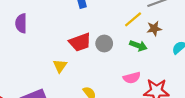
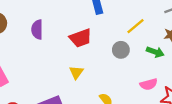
yellow line: (133, 19) -> (136, 26), moved
red trapezoid: (80, 42) -> (81, 38), moved

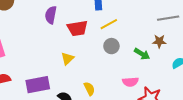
yellow line: (136, 26) -> (109, 24), moved
purple semicircle: (37, 30) -> (51, 15), moved

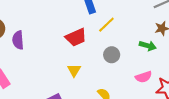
purple semicircle: (51, 15) -> (18, 40), moved
gray circle: (111, 46) -> (112, 55), moved

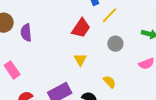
red trapezoid: (76, 37) -> (81, 28), turned -30

